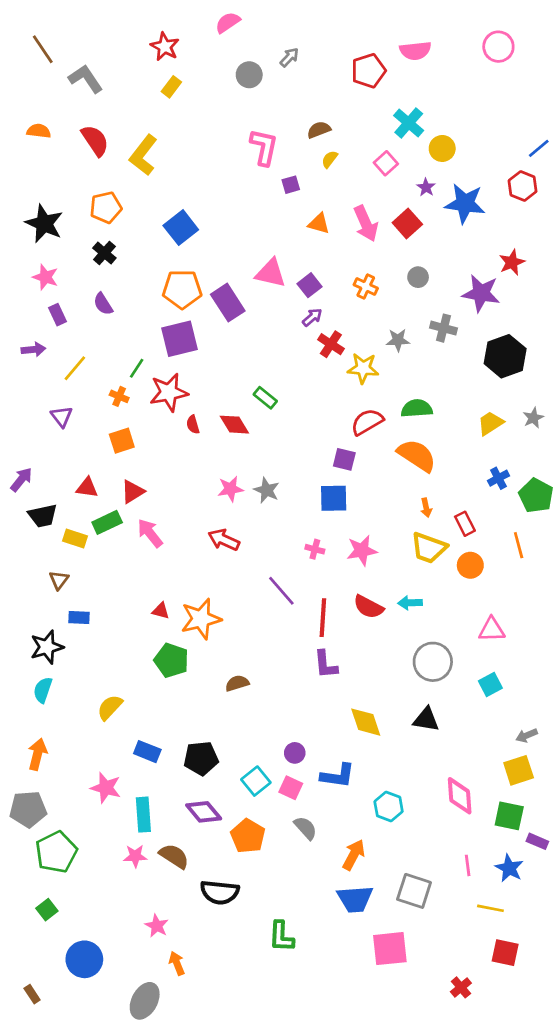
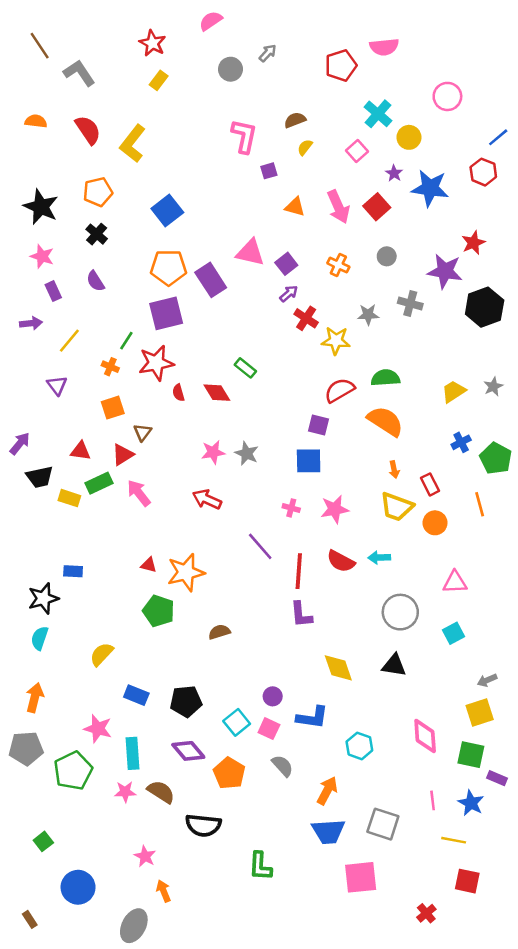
pink circle: (498, 47) -> (447, 96), moved
black hexagon: (505, 356) -> (485, 307), moved
brown triangle: (59, 580) -> (142, 432), moved
green pentagon: (56, 852) -> (73, 771), moved

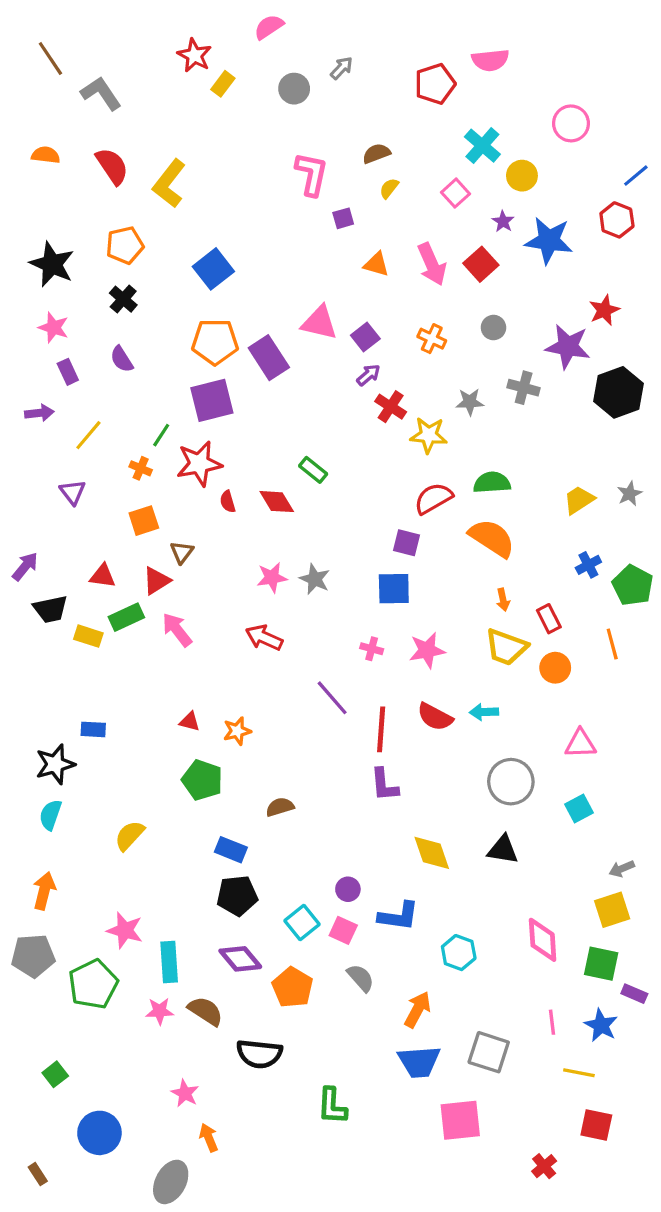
yellow rectangle: (159, 80) -> (223, 84), moved
orange star: (186, 572) -> (237, 731), size x0.6
blue rectangle: (136, 695) -> (231, 850), moved

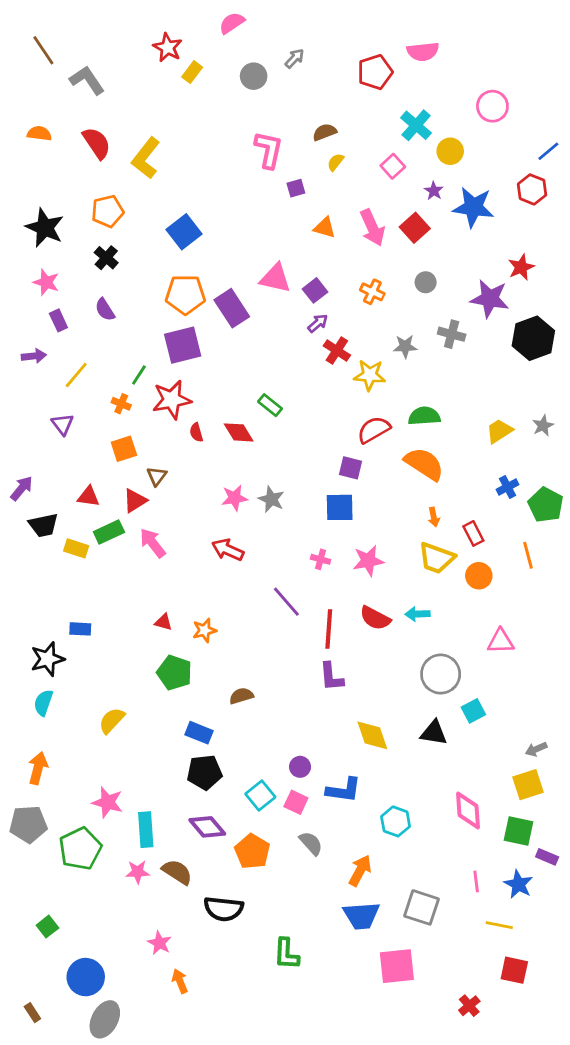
cyan square: (579, 809) -> (473, 711), moved
gray ellipse: (171, 1182) -> (105, 1019), moved

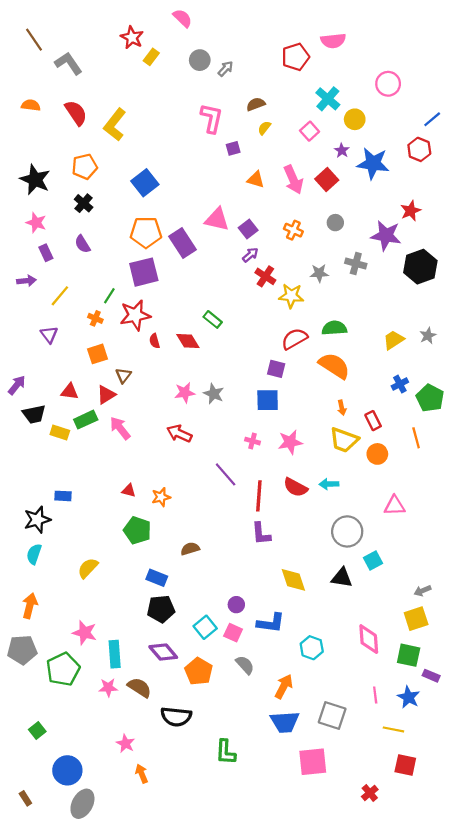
pink semicircle: (232, 23) -> (183, 18), turned 78
gray arrow: (295, 58) -> (226, 69), moved

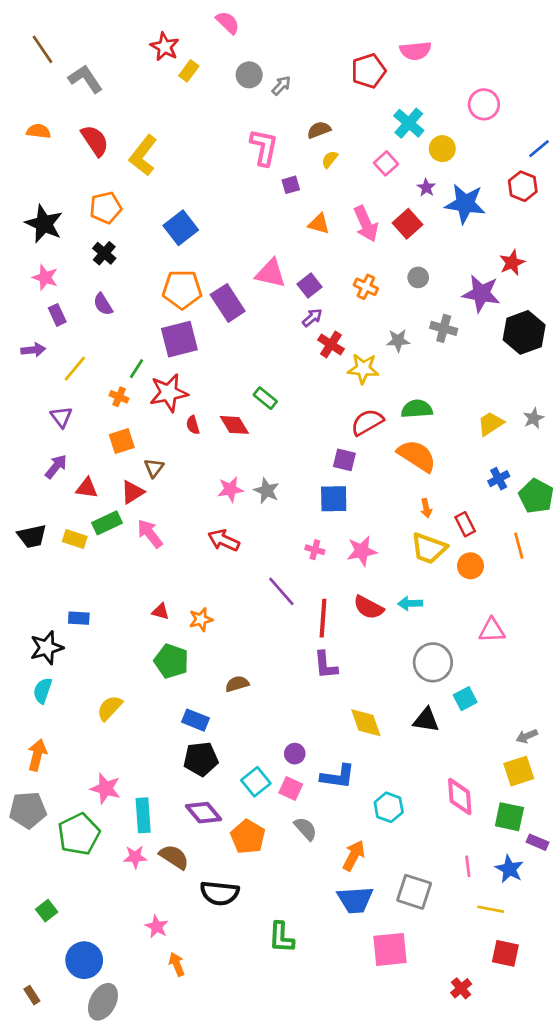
purple arrow: (17, 385) -> (56, 467), moved
black trapezoid: (34, 414) -> (32, 536), moved

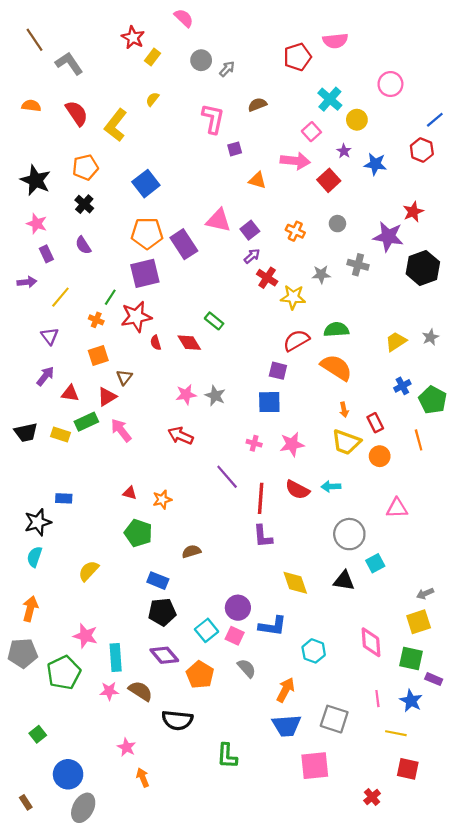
yellow semicircle: (330, 159) -> (152, 99), moved
blue star: (465, 204) -> (375, 164), size x0.7
pink arrow: (366, 224) -> (295, 161), moved, turned -60
purple circle: (295, 754) -> (238, 608), size x1.5

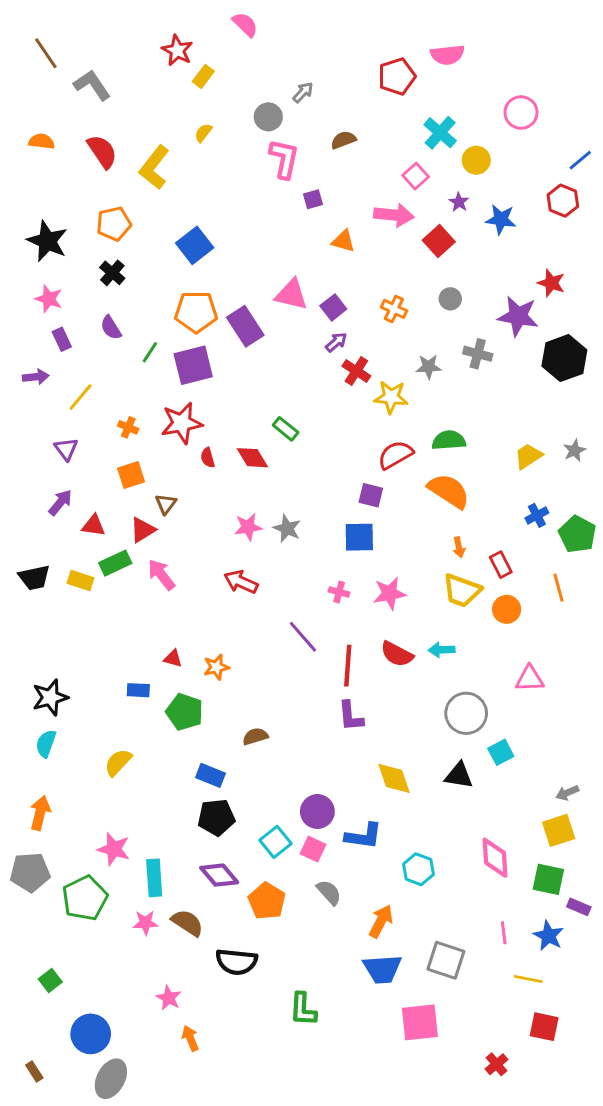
gray circle: (201, 60) -> (268, 117), moved
red star: (413, 212) -> (551, 283), turned -30
green line: (110, 297) -> (150, 352), moved
blue rectangle: (64, 498) -> (138, 690), moved

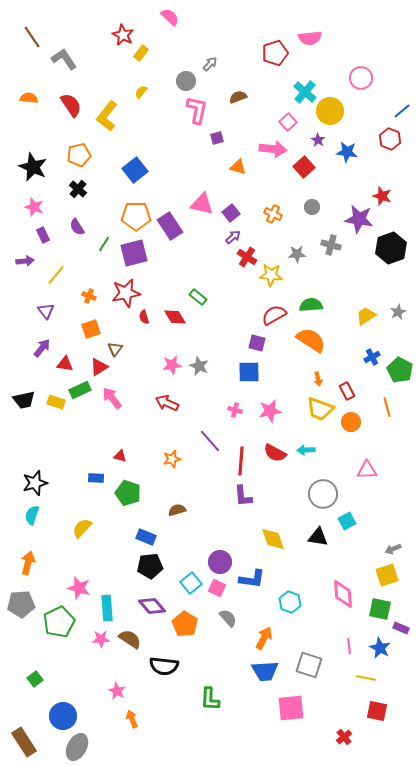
yellow circle: (476, 160) -> (330, 111), size x1.4
orange star: (216, 667) -> (172, 459), moved
brown rectangle: (34, 1071) -> (24, 742), size x2.0

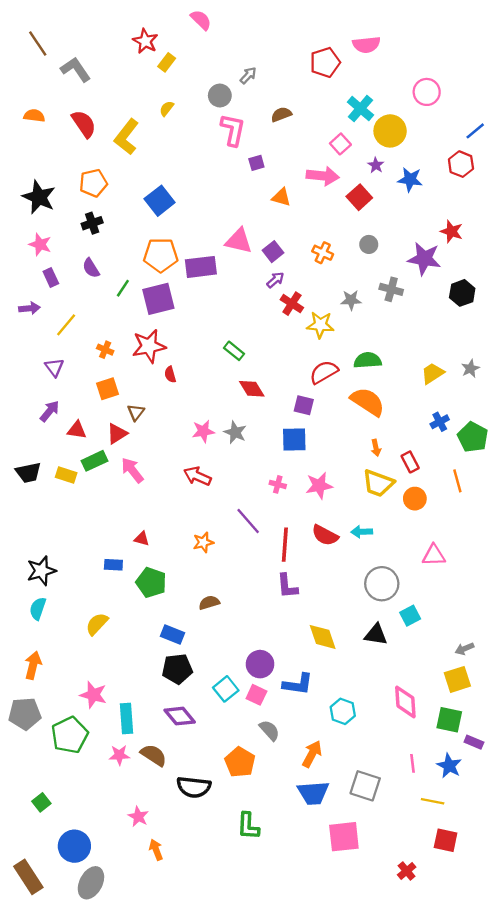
black cross: (78, 189) -> (92, 223), turned 30
purple rectangle: (170, 226) -> (201, 267), turned -64
black hexagon: (391, 248) -> (462, 293), size x0.7
red diamond: (175, 317) -> (252, 389), moved
orange pentagon: (185, 624) -> (240, 762), moved

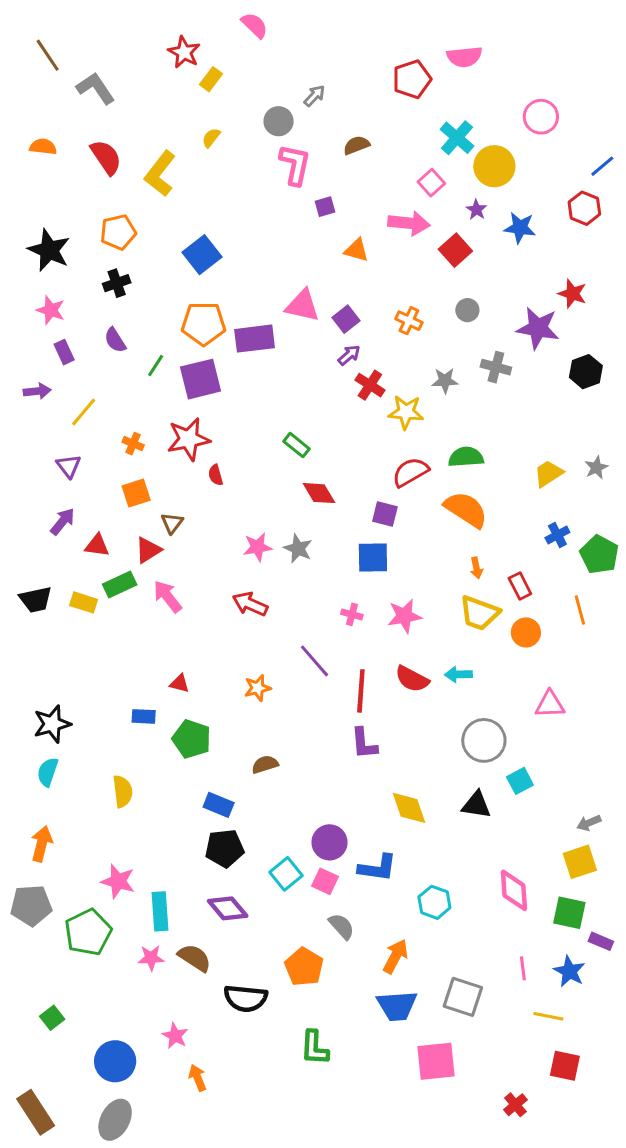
yellow semicircle: (97, 624) -> (123, 791), turned 130
blue circle: (74, 846) -> (115, 1061), moved

